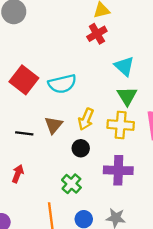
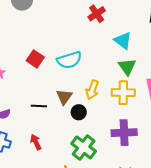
red square: (24, 80) -> (35, 59), size x0.7
black circle: (81, 148) -> (79, 112), moved
red arrow: (18, 174) -> (36, 142), turned -42
green cross: (71, 184) -> (84, 147), size x1.4

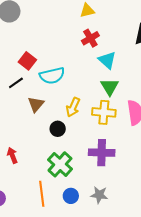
red cross: (97, 14) -> (90, 38), moved
red square: (35, 59) -> (27, 61), moved
brown triangle: (64, 97) -> (36, 104), moved
black line: (39, 106) -> (16, 83), moved, turned -42

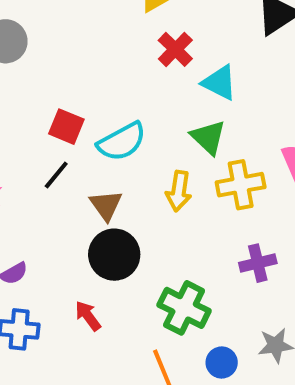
green triangle: (110, 87) -> (208, 137), moved
black circle: (58, 129) -> (114, 255), moved, size x1.6
purple cross: (102, 153) -> (258, 263), size x0.7

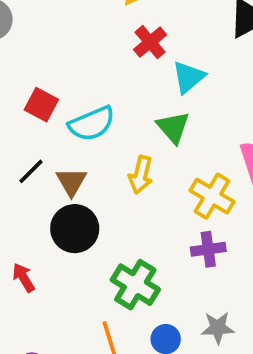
cyan triangle: (219, 83) -> (188, 77), turned 48
black line: (56, 175) -> (31, 171), moved
yellow cross: (241, 185) -> (212, 196), moved, turned 36
red arrow: (88, 316) -> (24, 278), moved

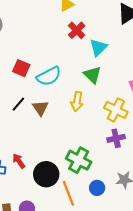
black circle: (75, 229) -> (46, 174), moved

